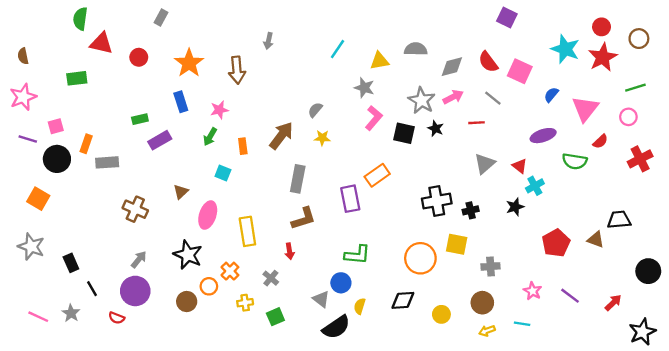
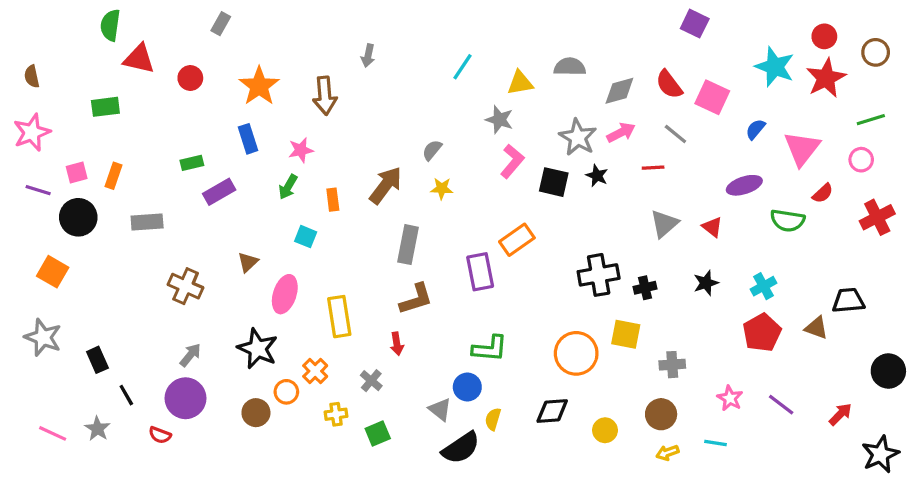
orange rectangle: (86, 144) -> (113, 176), moved
cyan cross: (535, 186) -> (764, 286), moved

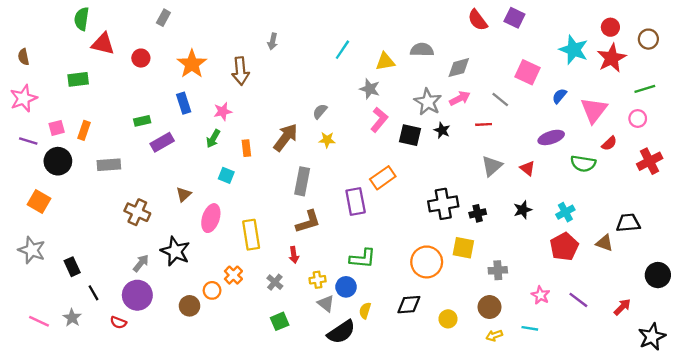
red semicircle: (669, 84) -> (478, 20), moved
black star: (258, 349) -> (175, 251), moved
yellow cross: (336, 414) -> (318, 280), moved

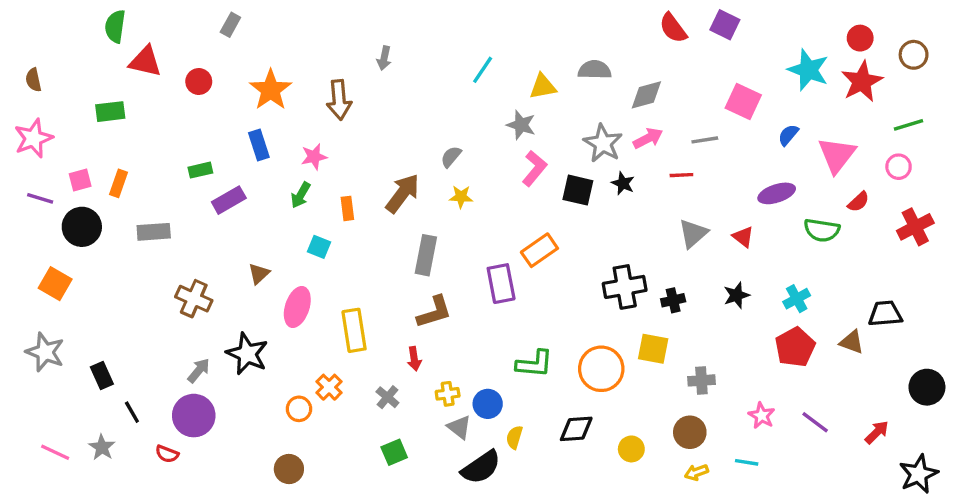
gray line: (500, 100) -> (705, 140), turned -48
green L-shape: (363, 258) -> (534, 364), moved
brown circle: (190, 306) -> (289, 469), moved

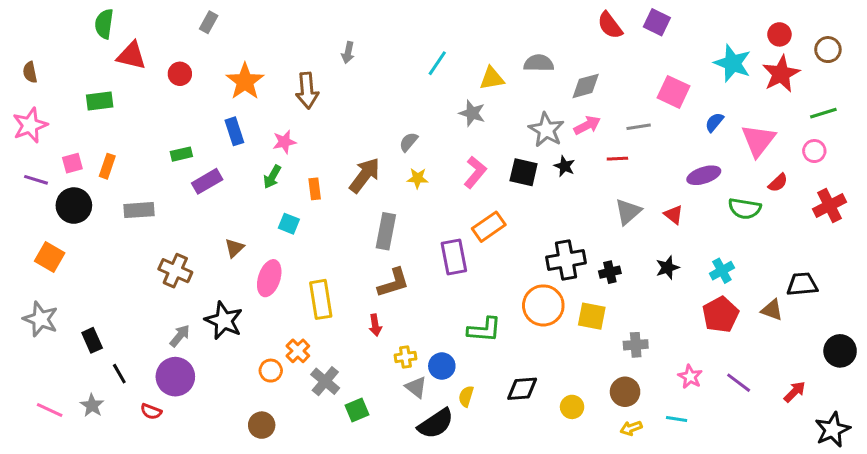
pink L-shape: (534, 168) -> (475, 172), moved
orange circle: (601, 369) -> (543, 305), moved
gray cross: (387, 397) -> (325, 381), moved, size x1.4

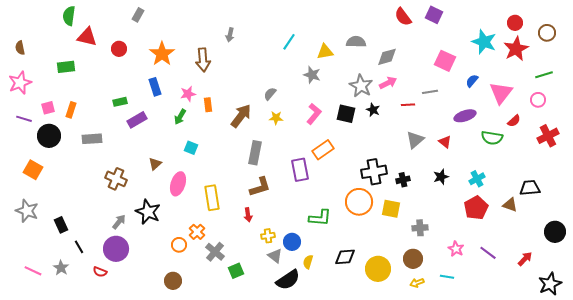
gray line: (639, 127) -> (430, 92), moved
orange rectangle: (315, 189) -> (208, 105), moved
yellow circle: (572, 407) -> (378, 269), size x1.6

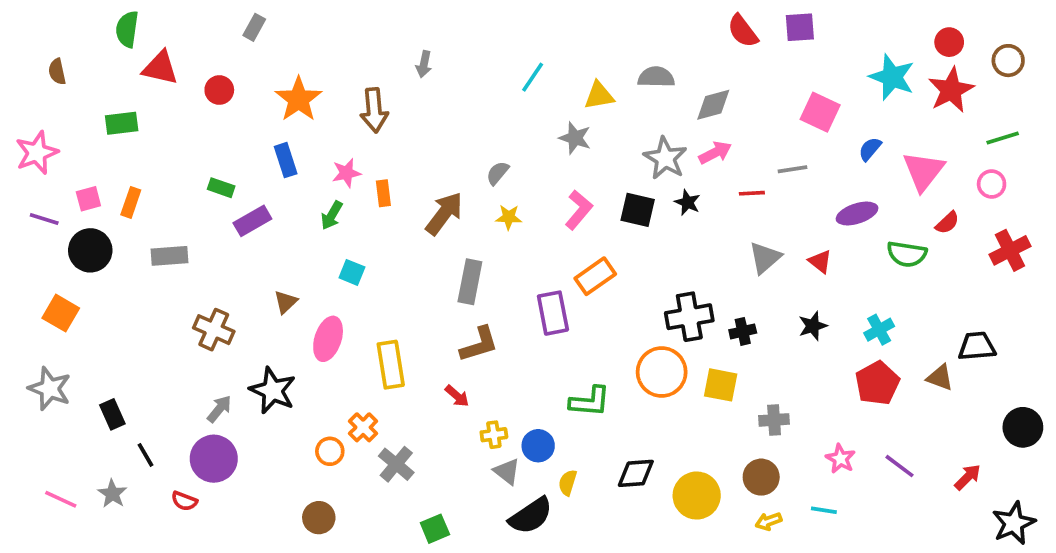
purple square: (434, 15) -> (800, 27), turned -30
brown semicircle: (20, 48) -> (57, 72), moved
green rectangle: (120, 102) -> (221, 188), turned 32
red arrow: (248, 215) -> (457, 396), turned -40
green square: (236, 271) -> (435, 529), moved

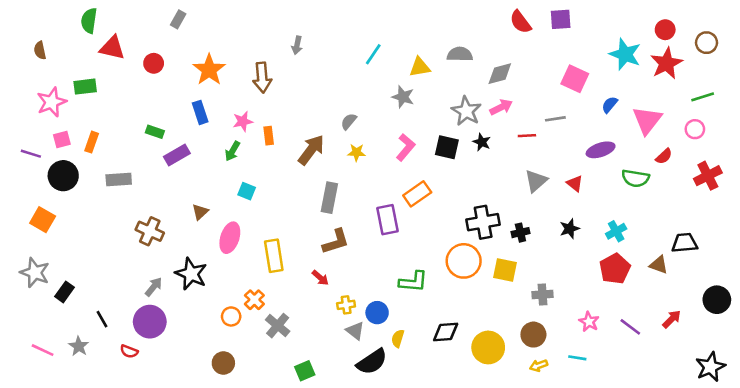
pink star: (37, 153) -> (52, 102), moved
black rectangle: (112, 414) -> (64, 292), moved, turned 60
red arrow: (968, 477) -> (672, 319), moved

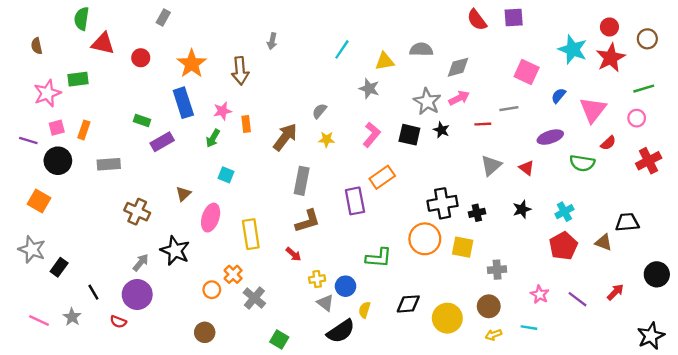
blue rectangle: (200, 112) -> (183, 103), size x1.4
green square: (305, 371) -> (279, 339), turned -36

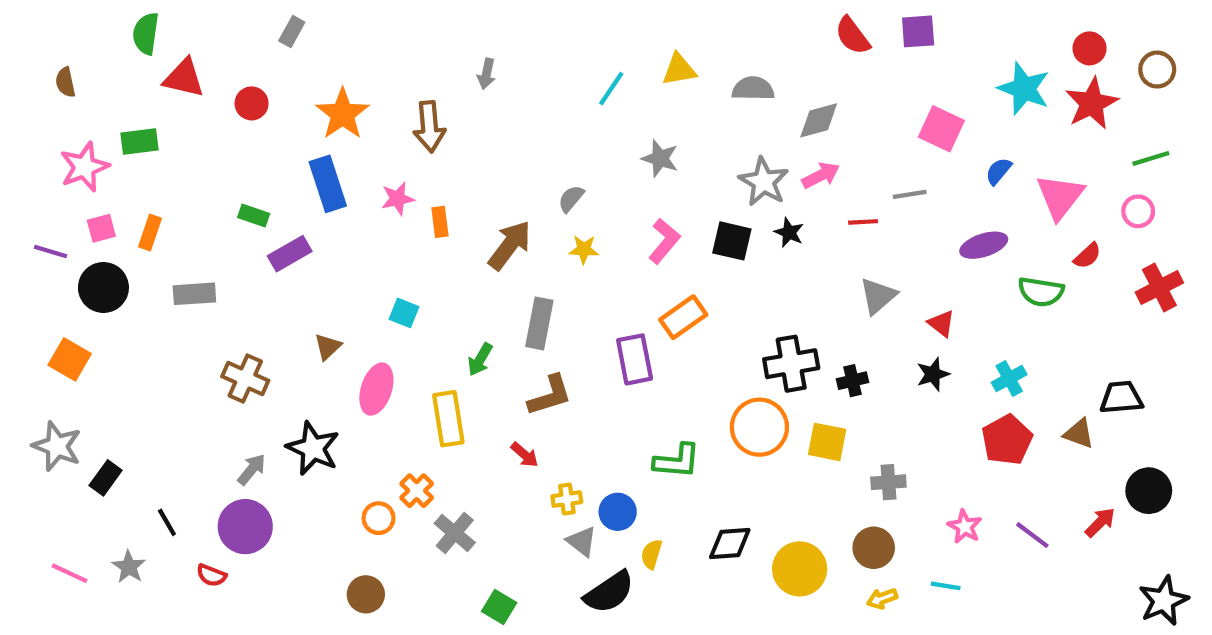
yellow triangle: (385, 61) -> (679, 70), moved
green arrow: (213, 138) -> (480, 359), moved
red triangle: (527, 168) -> (941, 323), moved
black circle: (657, 274) -> (1149, 491), moved

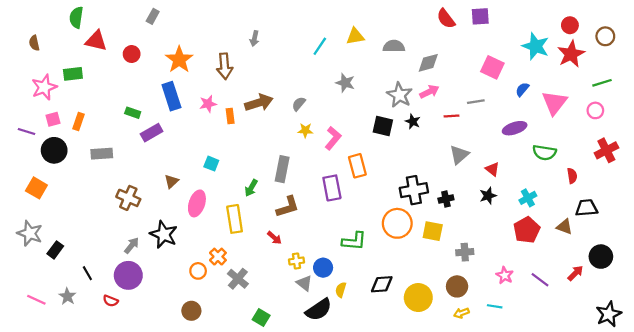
pink L-shape: (664, 241) -> (333, 138), moved
brown arrow: (510, 245) -> (259, 103), moved, turned 36
red semicircle: (1087, 256) -> (572, 176), moved, turned -56
orange rectangle: (683, 317) -> (357, 166), turned -70

